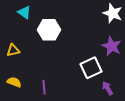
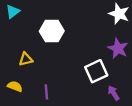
cyan triangle: (24, 12) -> (13, 12), moved, turned 48
yellow triangle: (13, 50) -> (26, 59), moved

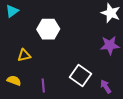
purple star: (118, 48) -> (110, 45), turned -30
white square: (96, 71) -> (81, 75), moved, turned -30

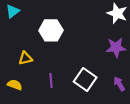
purple line: (43, 86) -> (51, 81), moved
purple arrow: (106, 87) -> (119, 84), moved

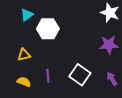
cyan triangle: (13, 11) -> (27, 15), moved
yellow semicircle: (15, 85) -> (24, 82), moved

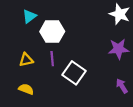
white square: (80, 75) -> (74, 73), moved
purple line: (48, 76) -> (52, 59), moved

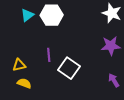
white hexagon: (52, 32) -> (52, 15), moved
yellow triangle: (26, 60) -> (19, 65), moved

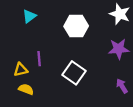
white hexagon: (52, 15) -> (76, 26), moved
purple line: (49, 55) -> (39, 59), moved

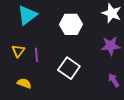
cyan triangle: (29, 16) -> (27, 15), size x1.5
yellow triangle: (21, 70) -> (18, 51), moved, turned -40

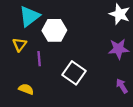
white hexagon: (71, 24) -> (54, 30), moved
yellow triangle: (18, 51) -> (20, 45), moved

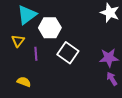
purple star: (119, 49) -> (109, 58), moved
white square: (74, 73) -> (68, 53), moved

